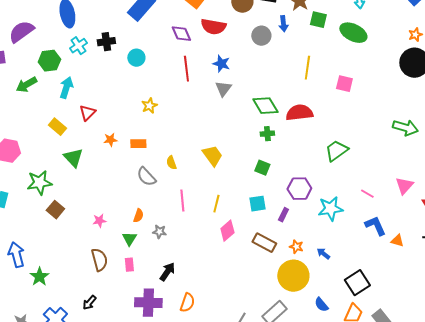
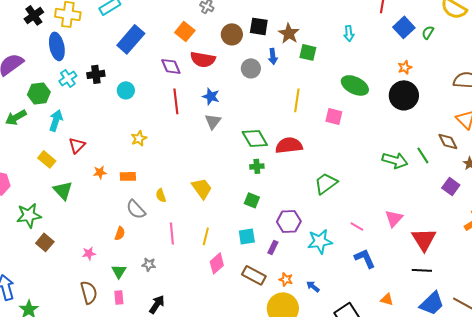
green ellipse: (353, 33) -> (355, 85), moved
orange semicircle: (138, 216) -> (120, 233), moved
orange triangle: (397, 241) -> (387, 299), moved

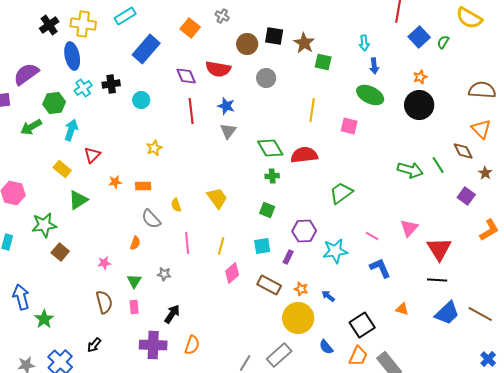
orange square: (185, 31) -> (190, 28), moved
blue arrow: (273, 56) -> (374, 66), moved
green triangle: (63, 190) -> (78, 200), turned 40

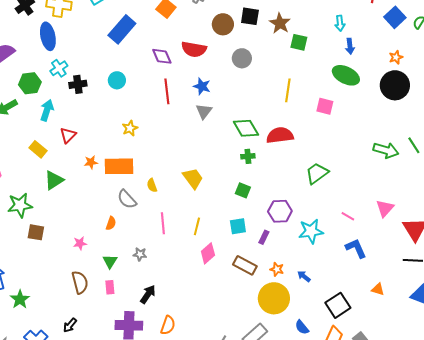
black cross: (111, 84) -> (78, 84), moved
orange rectangle: (143, 186) -> (119, 166), size x1.8
brown square: (60, 252) -> (36, 232), turned -30

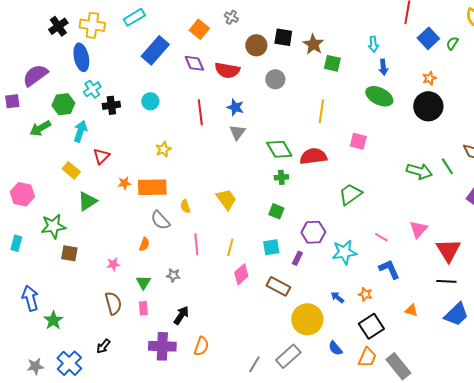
purple diamond: (162, 56) -> (194, 63), moved
pink square: (325, 106) -> (358, 141), moved
orange star: (277, 269) -> (365, 294), moved

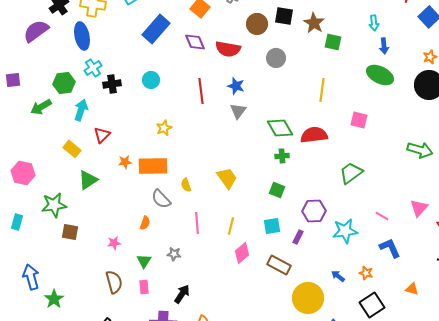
purple semicircle: (35, 75) -> (36, 31), moved

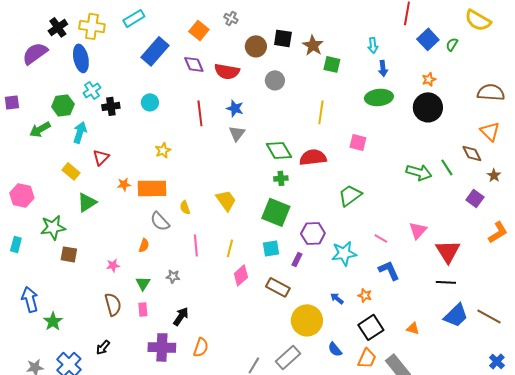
green ellipse: (380, 75) -> (379, 97), turned -32
green square: (277, 190) -> (276, 212), size x1.8
orange triangle: (412, 289) -> (413, 328), moved

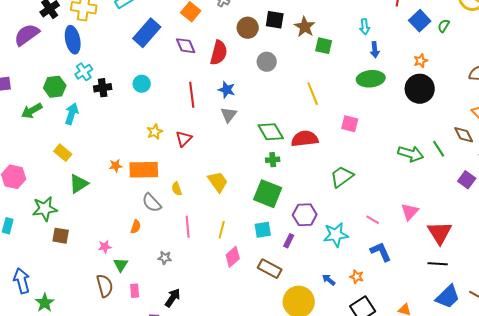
red semicircle: (227, 71) -> (219, 53), turned -85
yellow line: (321, 112) -> (313, 94), turned -30
red triangle: (101, 157) -> (184, 139), moved
green triangle: (143, 283) -> (121, 265), moved

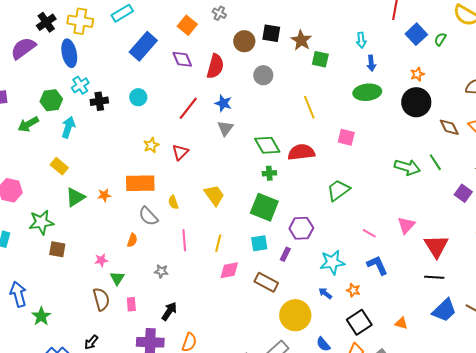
red line: (192, 95) -> (188, 108), turned 45
brown diamond: (464, 135) -> (449, 127), moved
orange star: (116, 166) -> (104, 195), moved
cyan star: (336, 235) -> (332, 262), moved
pink diamond: (233, 257) -> (229, 270), turned 30

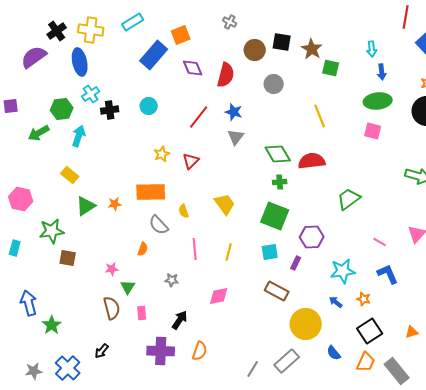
orange square: (187, 25) -> (181, 35), moved, turned 30
pink square: (346, 137) -> (373, 131), moved
pink diamond: (229, 270) -> (219, 296), moved
orange triangle: (401, 323) -> (412, 332), turned -32

